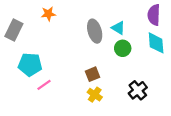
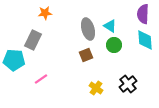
gray rectangle: (14, 30) -> (33, 40), moved
cyan pentagon: (30, 64) -> (14, 60), moved
brown square: (93, 74) -> (86, 55), moved
yellow cross: (95, 95) -> (96, 88), moved

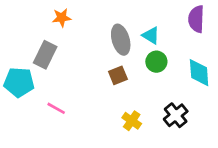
cyan diamond: (145, 40) -> (199, 73), moved
pink line: (41, 79) -> (56, 108), turned 64

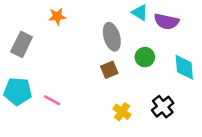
purple semicircle: (196, 19) -> (166, 21), moved, turned -80
cyan triangle: (151, 36) -> (140, 13), moved
gray rectangle: (45, 55) -> (22, 44), moved
cyan pentagon: (19, 82) -> (18, 91), moved

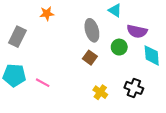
purple semicircle: (166, 21) -> (137, 31), moved
brown square: (109, 70) -> (90, 58), turned -32
black cross: (163, 107) -> (134, 88), turned -30

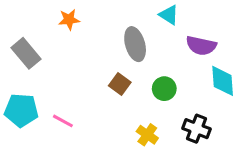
gray rectangle: (17, 37) -> (26, 53), turned -66
green circle: (119, 47) -> (164, 89), moved
brown square: (90, 58) -> (120, 84), moved

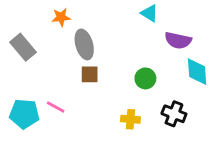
gray ellipse: (135, 44) -> (84, 44), moved
brown square: (120, 84) -> (90, 74), moved, turned -36
cyan pentagon: (21, 110) -> (24, 114), moved
yellow cross: (147, 135) -> (130, 119), turned -30

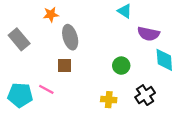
brown square: (90, 74) -> (64, 66), moved
black cross: (174, 114) -> (145, 95), turned 36

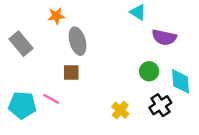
cyan diamond: (164, 60) -> (180, 81), moved
green circle: (121, 66) -> (149, 71), moved
yellow cross: (109, 100) -> (120, 110), turned 35

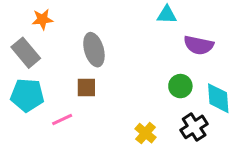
cyan triangle: (138, 12) -> (167, 15), turned -30
orange star: (56, 16) -> (42, 19), moved
pink line: (51, 99) -> (62, 119), turned -54
cyan pentagon: (22, 105) -> (27, 95), moved

